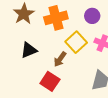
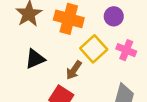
orange cross: (56, 18) -> (69, 19), turned 30

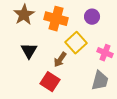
pink cross: (126, 50) -> (105, 53), moved
black triangle: (35, 59) -> (29, 51), turned -36

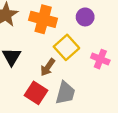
gray trapezoid: (100, 81) -> (65, 93), moved

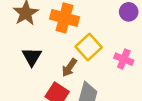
purple circle: (85, 17) -> (129, 12), moved

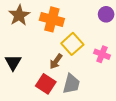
black triangle: (32, 57) -> (13, 62), moved

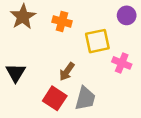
orange cross: (52, 19) -> (62, 22), size x0.7
yellow square: (72, 44) -> (97, 41), moved, turned 30

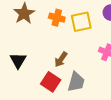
yellow square: (97, 41) -> (81, 22), moved

